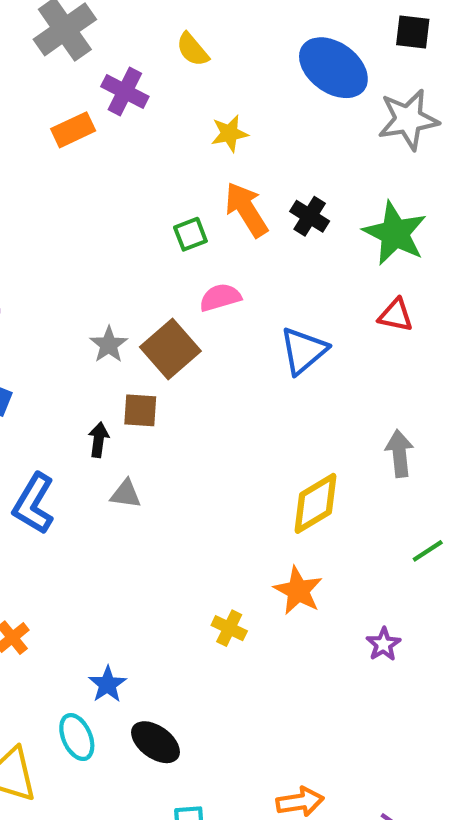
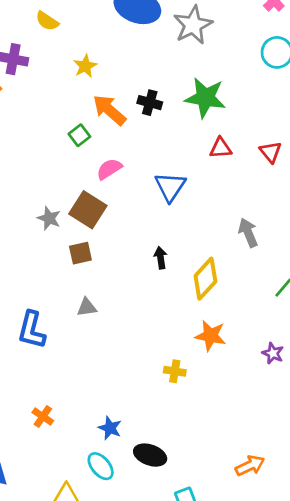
black arrow: (99, 440) -> (160, 258), moved

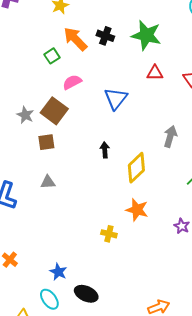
gray arrow: (248, 233) -> (170, 136), turned 35

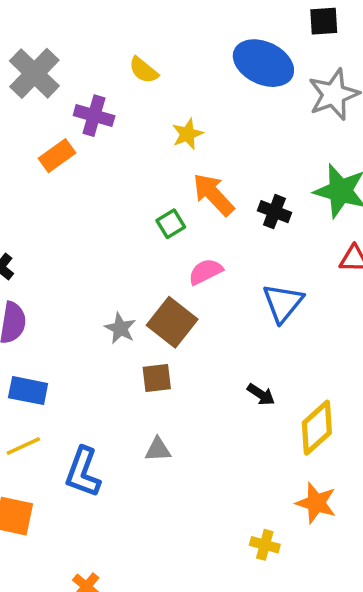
black cross: (105, 36) -> (274, 212), moved
black arrow: (105, 150) -> (261, 394), turned 126

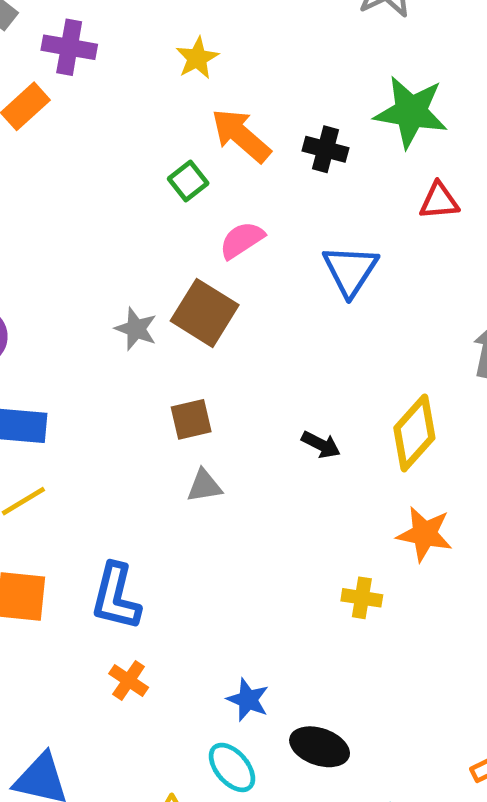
brown square: (157, 378) -> (191, 419), moved
black arrow: (261, 394) -> (321, 445), moved
blue L-shape: (83, 472) -> (116, 597), moved

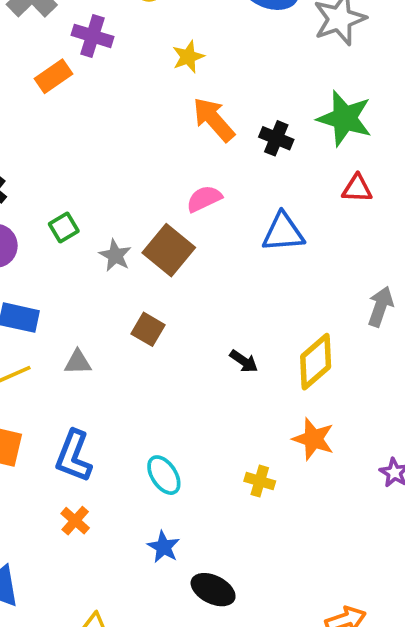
green square: (188, 181) -> (64, 227), moved
blue triangle: (350, 270) -> (283, 232), turned 45
brown square: (191, 419) -> (148, 329), turned 36
gray triangle: (204, 486) -> (78, 362), moved
cyan ellipse: (232, 767) -> (164, 475), moved

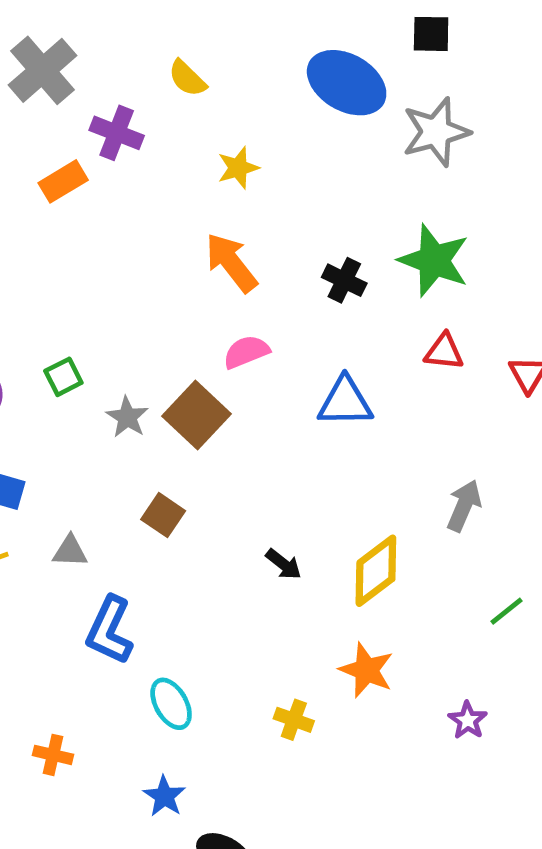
orange arrow: (214, 120) -> (231, 263), moved
blue L-shape: (74, 456) -> (110, 630), moved
orange cross: (75, 521) -> (53, 755), turned -32

